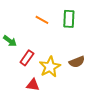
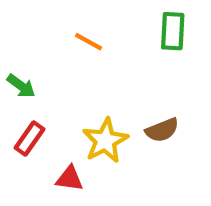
green rectangle: (69, 19) -> (173, 31), moved
red rectangle: (27, 58) -> (29, 138), moved

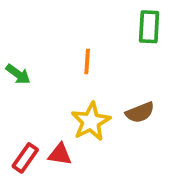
orange line: (88, 42) -> (87, 61), moved, turned 65
red rectangle: (29, 138) -> (25, 158), moved

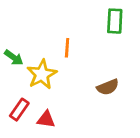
yellow star: (91, 122) -> (42, 74), moved
red rectangle: (25, 158) -> (19, 110), moved

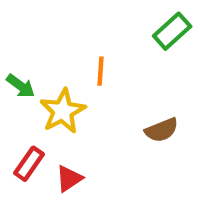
green rectangle: (115, 21) -> (172, 31), turned 45
red triangle: (46, 119) -> (69, 178), turned -42

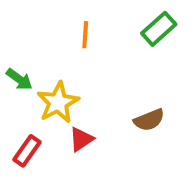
orange line: (101, 71) -> (85, 35), moved
red triangle: (69, 178) -> (81, 139), moved

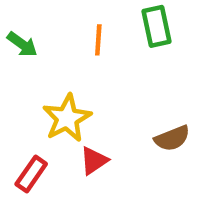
green rectangle: (159, 29) -> (157, 26), moved, turned -60
green arrow: (19, 79) -> (22, 44), moved

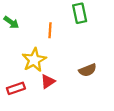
orange line: (98, 40) -> (50, 30), moved
red rectangle: (31, 174) -> (16, 88), turned 36

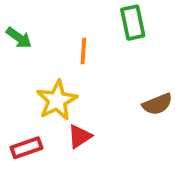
brown semicircle: (88, 70) -> (157, 104), moved

